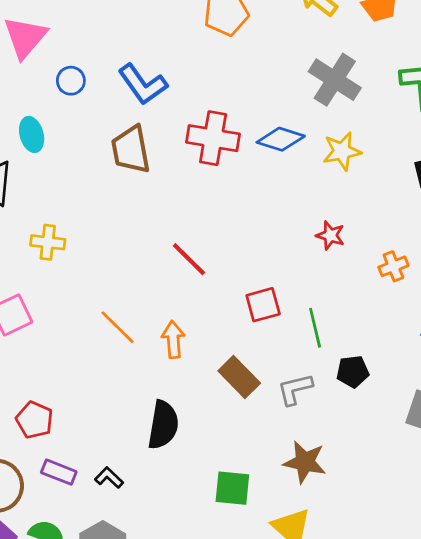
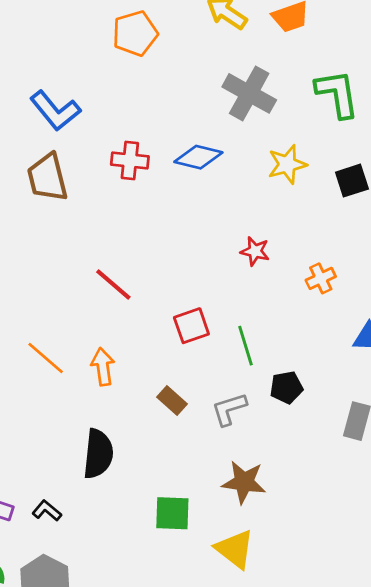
red cross: (213, 138) -> (130, 160), size x0.7
yellow star: (342, 151) -> (287, 164), moved
brown rectangle: (239, 377) -> (172, 400), size x0.7

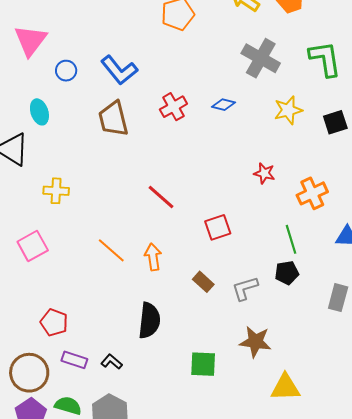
blue diamond: (198, 157) -> (223, 105), size x0.7
red cross: (130, 160) -> (173, 107), turned -36
orange cross: (321, 278) -> (312, 193), size x1.4
green line: (246, 346) -> (291, 239), moved
yellow triangle: (235, 549) -> (285, 387), moved, turned -40

